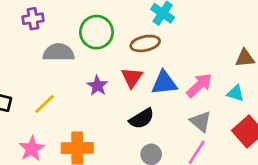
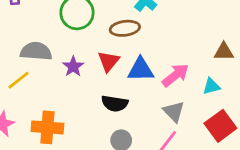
gray semicircle: (59, 52) -> (36, 51), moved
cyan triangle: (236, 93) -> (211, 86), turned -36
black semicircle: (142, 119) -> (115, 103), turned 35

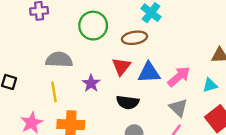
purple star: (73, 66) -> (91, 83), moved
yellow line: (19, 80) -> (54, 92), moved, turned -60

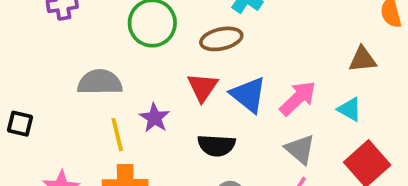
blue triangle: (149, 73) -> (248, 95), turned 45
cyan triangle: (210, 85) -> (350, 109), turned 49
yellow line: (54, 92) -> (117, 135), moved

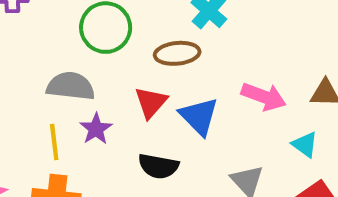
gray semicircle: (100, 82) -> (71, 86), moved
pink arrow: (298, 98) -> (264, 97), moved, turned 57

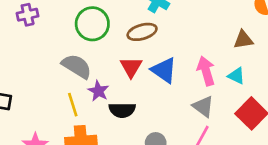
gray semicircle: (71, 86) -> (77, 66), turned 36
pink arrow: (264, 97) -> (206, 71), moved, turned -116
black semicircle: (158, 166) -> (122, 110), moved

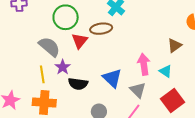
brown triangle: (243, 40) -> (175, 45), turned -35
red triangle: (131, 67) -> (80, 41), moved
blue triangle: (164, 70) -> (112, 78), moved

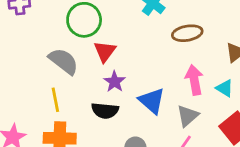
brown ellipse: (101, 29) -> (187, 33), moved
purple star: (63, 67) -> (115, 82), moved
gray triangle: (138, 90) -> (188, 116), turned 36

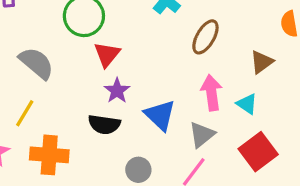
brown ellipse: (187, 33) -> (205, 37), turned -52
gray semicircle: (64, 61) -> (36, 63), moved
yellow line: (55, 100) -> (25, 113), moved, turned 40

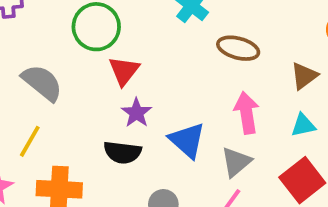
brown ellipse: (205, 37) -> (238, 48), turned 76
cyan triangle: (247, 104) -> (303, 125), moved, turned -45

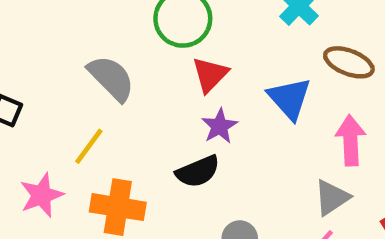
blue triangle: (187, 140) -> (289, 98), moved
black semicircle: (123, 152) -> (198, 171), turned -36

